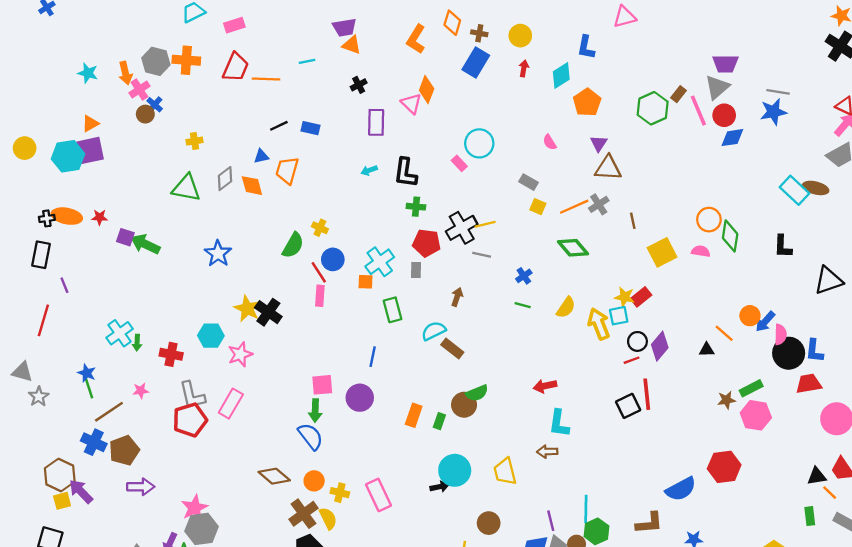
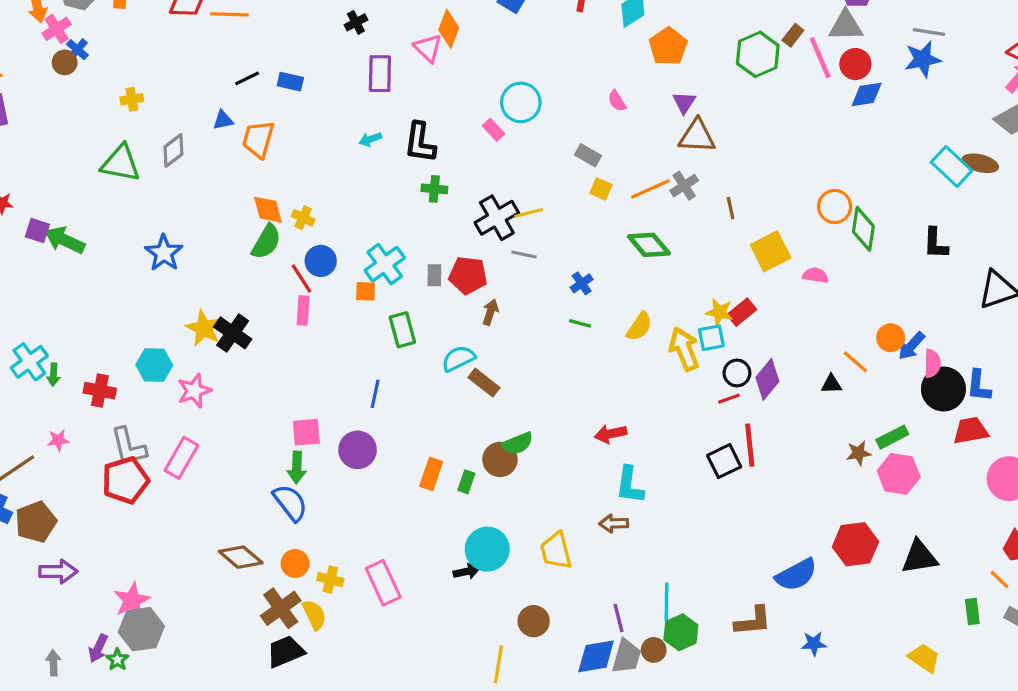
gray triangle: (717, 87) -> (846, 26), turned 40
orange diamond: (252, 186) -> (268, 210), moved
red pentagon: (427, 243) -> (468, 275), moved
pink semicircle: (701, 251) -> (815, 275), moved
black triangle: (817, 476) -> (919, 557), moved, size x1.4

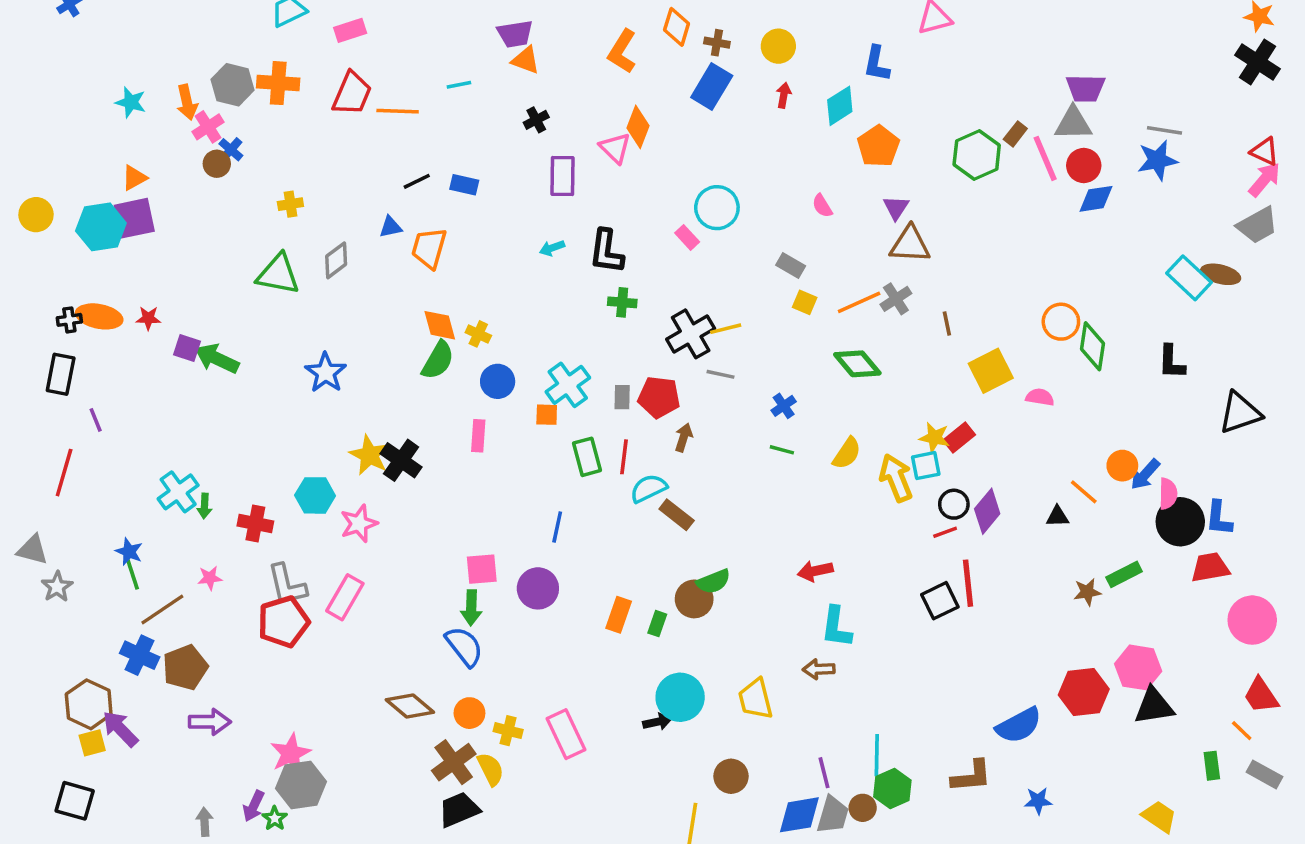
red line: (302, 279) -> (624, 457), moved, turned 40
pink hexagon: (899, 474) -> (1138, 667), moved

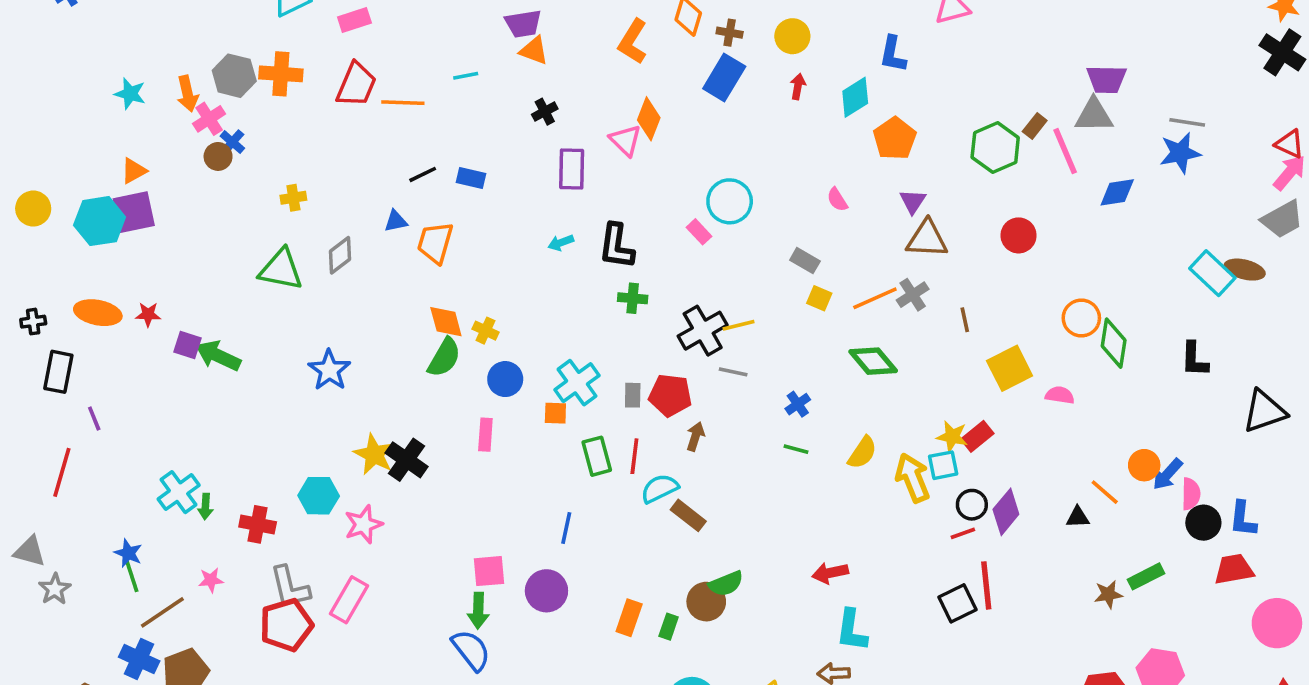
red circle: (1084, 165) -> (1019, 235), moved
black cross: (69, 320) -> (33, 322), moved
black circle: (1180, 522) -> (1203, 523), size x0.7

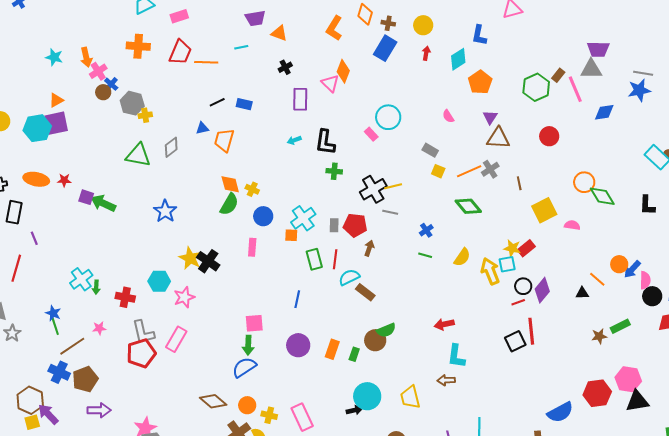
purple trapezoid: (523, 24) -> (255, 18), moved
gray hexagon: (234, 76) -> (132, 103), moved
green diamond: (1114, 343) -> (602, 196), turned -40
purple circle: (546, 591) -> (298, 345), moved
blue semicircle: (471, 650) -> (244, 367), turned -85

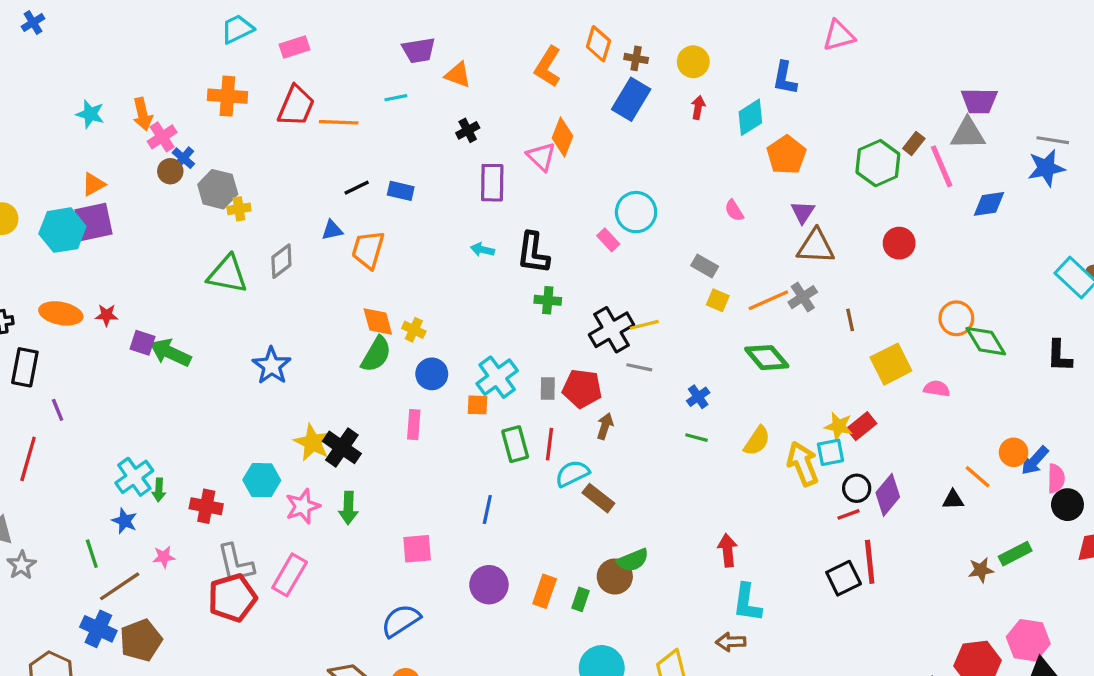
cyan arrow: (294, 140) -> (482, 250), turned 32
blue star: (53, 313) -> (125, 521), moved
red arrow: (444, 324) -> (728, 550), turned 96
green arrow: (248, 345) -> (348, 508), moved

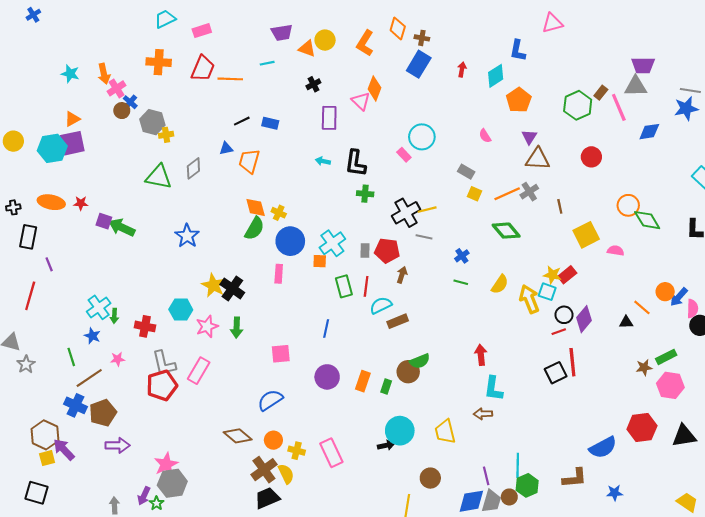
yellow circle: (693, 62) -> (325, 40), moved
blue circle: (432, 374) -> (290, 241), size x1.4
cyan square: (831, 452) -> (547, 292), turned 30
brown rectangle: (598, 498) -> (398, 321), turned -60
pink hexagon: (1028, 640) -> (670, 385), moved

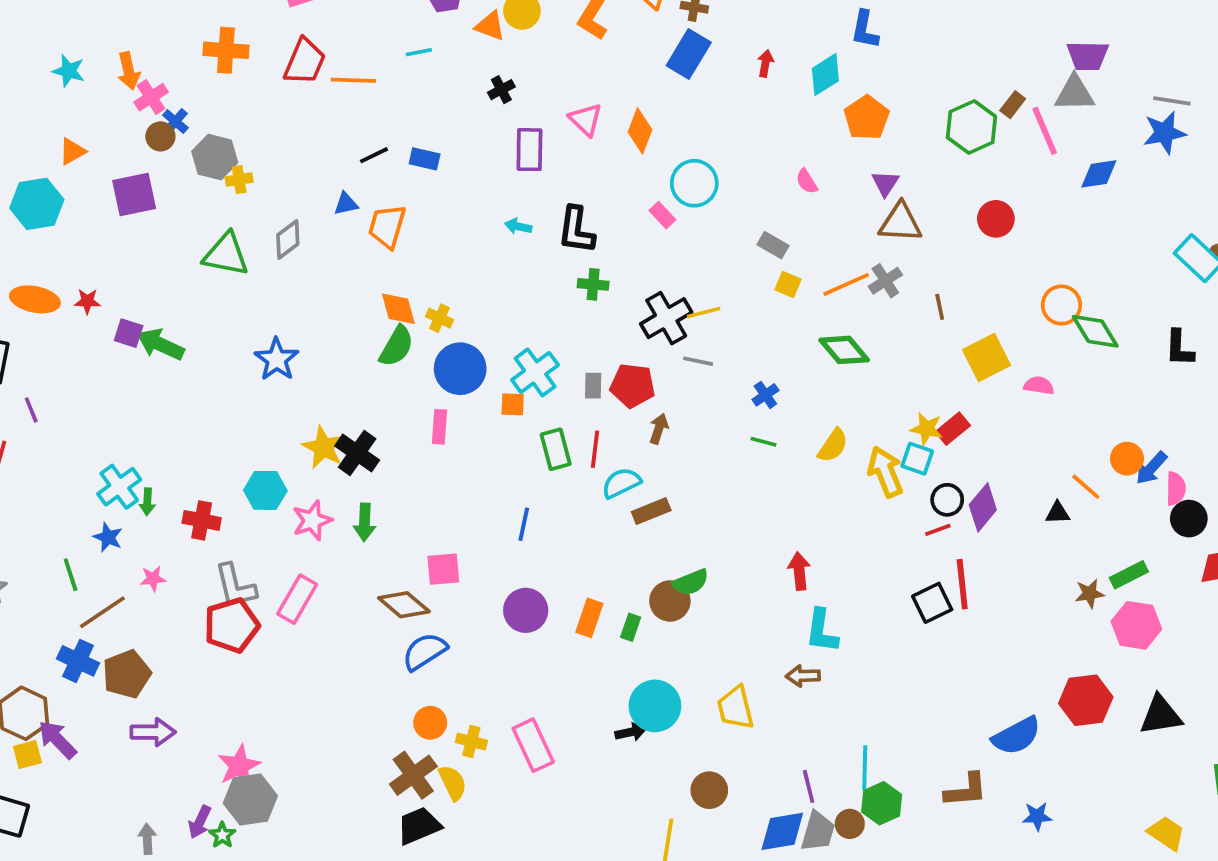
orange diamond: (374, 88) -> (640, 131), moved
purple square: (72, 143) -> (134, 194), moved
brown diamond: (238, 436) -> (404, 605), moved

